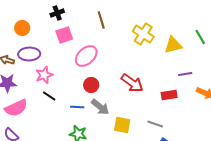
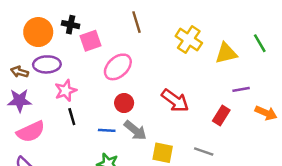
black cross: (57, 13) -> (71, 25), moved, turned 32
orange circle: (22, 28) -> (38, 32), size x1.5
red rectangle: (169, 95) -> (221, 115), turned -49
black line: (49, 96) -> (72, 117), turned 40

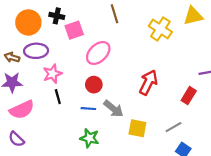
yellow triangle: (226, 53) -> (193, 16), moved
red arrow: (175, 100) -> (148, 82), turned -100
red circle: (124, 103) -> (94, 85), moved
gray line: (204, 152) -> (173, 127), turned -49

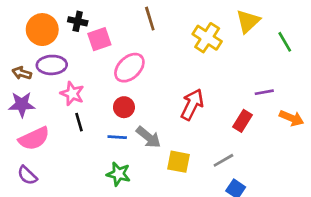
yellow triangle: (193, 16) -> (248, 21), turned -30
pink star: (52, 74) -> (72, 94), turned -30

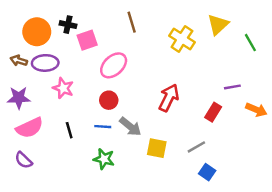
brown arrow: (22, 73) -> (19, 61), moved
black line: (79, 122) -> (69, 130), moved

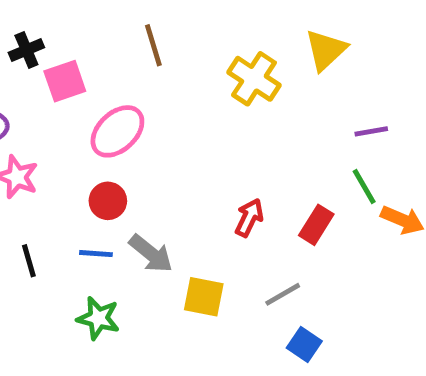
black cross: (68, 25) -> (26, 50), turned -35
green line: (250, 43) -> (364, 186), moved
purple line: (232, 87) -> (371, 131), moved
red arrow: (169, 98) -> (249, 218), moved, size x0.7

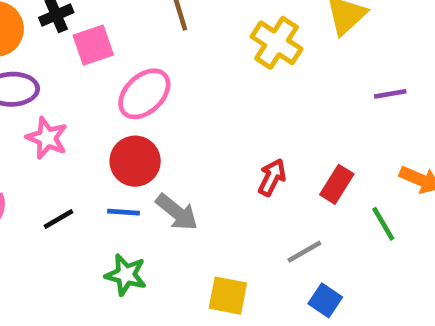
green line: (364, 186) -> (383, 224), moved
red circle: (108, 201) -> (135, 161), size x1.4
black line: (29, 261) -> (59, 219), turned 76
yellow square: (204, 297) -> (228, 296), moved

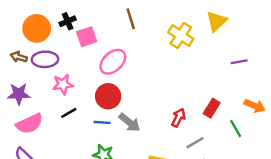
pink star: (47, 138) -> (63, 84), turned -30
red arrow: (272, 177) -> (178, 118), moved
black line: (59, 219) -> (69, 113), moved

